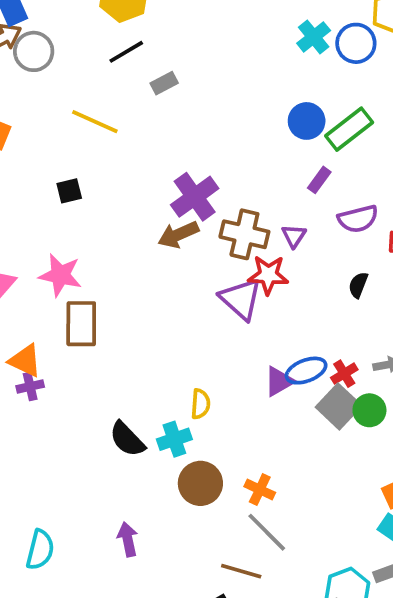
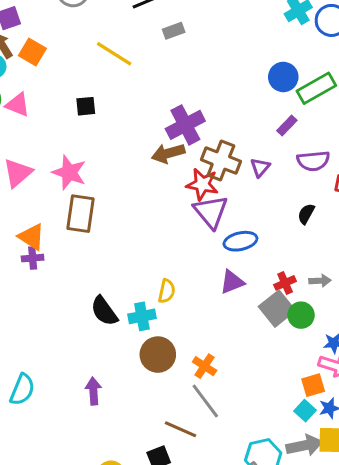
red star: (268, 275) -> (202, 184), moved
blue ellipse: (306, 371) -> (240, 241), moved

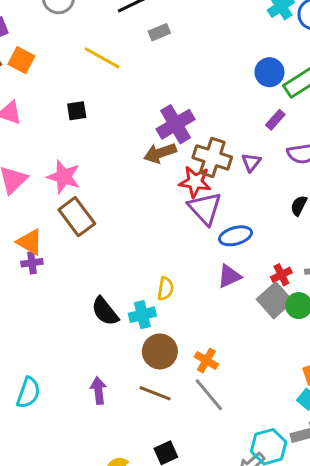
brown rectangle: (80, 214) -> (77, 217), turned -42
brown line: (180, 429) -> (155, 393), moved

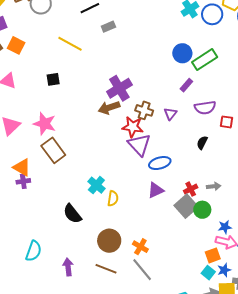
brown cross: (212, 157) -> (144, 110), size x0.7
cyan cross: (142, 315) -> (96, 185), moved, turned -36
cyan semicircle: (28, 393) -> (34, 251), moved

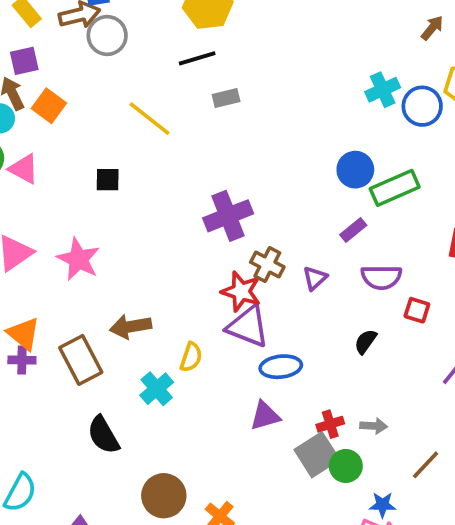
brown arrow: (109, 108) -> (130, 327), moved
purple triangle: (139, 145) -> (248, 326), turned -35
brown rectangle: (53, 150) -> (81, 360), moved
yellow semicircle: (113, 199) -> (191, 357), moved

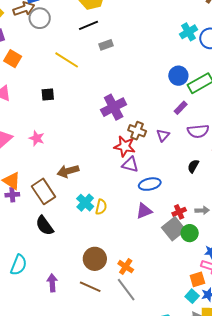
pink star: (78, 259) -> (37, 138), size x0.7
purple triangle: (248, 326) -> (130, 165), size x0.7
yellow semicircle: (191, 357) -> (101, 207), moved
black semicircle: (103, 435) -> (45, 226), moved

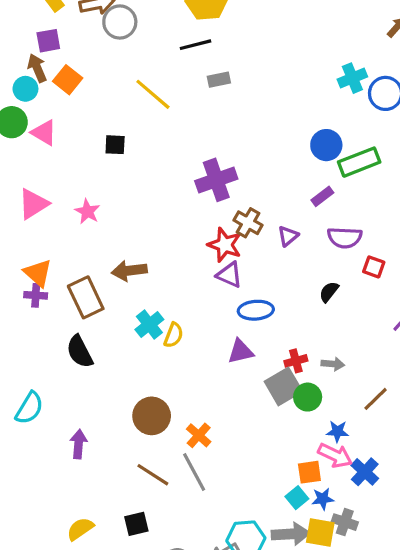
brown line: (90, 287) -> (153, 475), moved

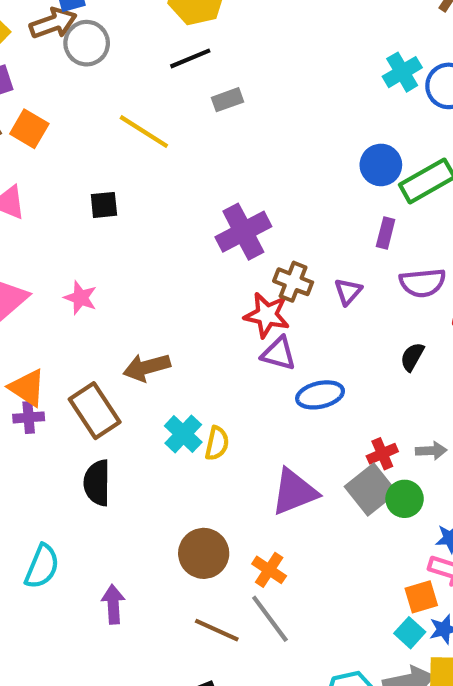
purple rectangle: (322, 196) -> (386, 233), turned -30
purple triangle: (241, 351) -> (294, 492), moved, size x1.4
black semicircle: (80, 352) -> (97, 483), turned 36

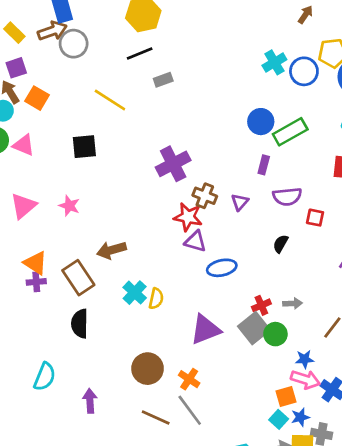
black square: (104, 205) -> (84, 147), size x1.4

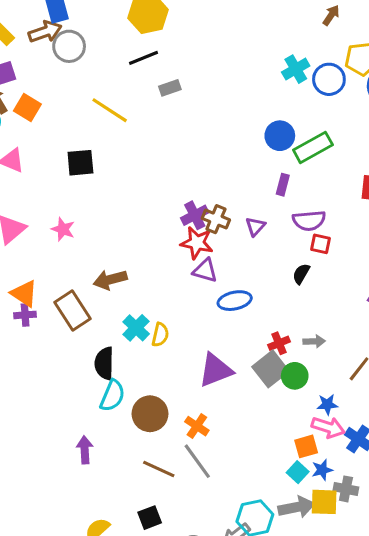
purple cross: (173, 164) -> (195, 215), moved, size x0.7
red square: (315, 218) -> (320, 244), moved
black semicircle: (80, 324) -> (104, 363), moved
cyan semicircle: (45, 377) -> (112, 396), moved

